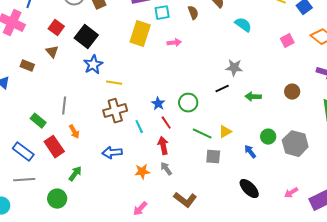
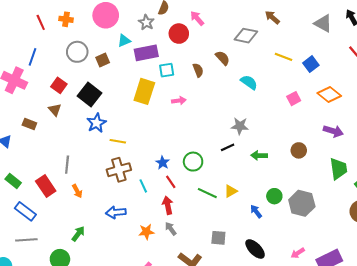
green rectangle: (38, 121) -> (13, 181), moved
red rectangle: (54, 147) -> (46, 186), moved
gray square: (213, 157) -> (218, 238), moved

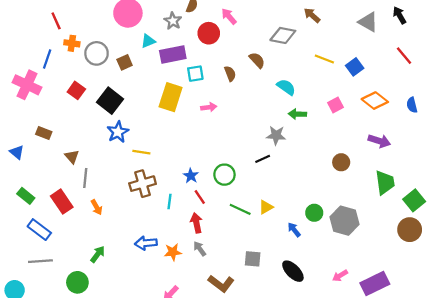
orange cross: (66, 19) -> (72, 43), moved
brown triangle: (55, 110) -> (72, 157), moved
green arrow: (259, 155) -> (297, 114), moved
cyan line: (143, 186) -> (169, 202), turned 32
blue arrow: (116, 212) -> (146, 243), moved

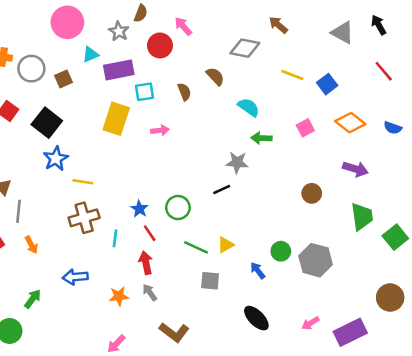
blue semicircle: (412, 105) -> (393, 128), turned -56
brown circle: (410, 230) -> (390, 298), moved
blue arrow: (146, 243) -> (75, 277), moved
gray square: (253, 259) -> (210, 281), moved

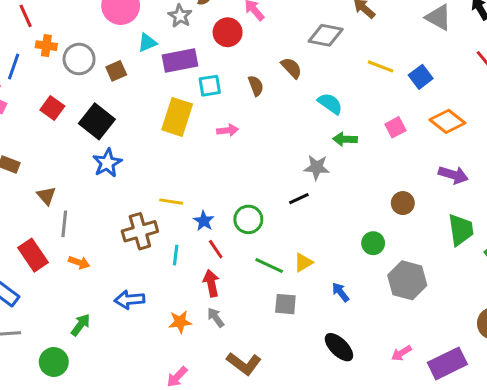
yellow line: (83, 182) -> (171, 202), moved
orange arrow: (31, 245) -> (79, 262), turned -42
green circle: (281, 251) -> (373, 243), moved

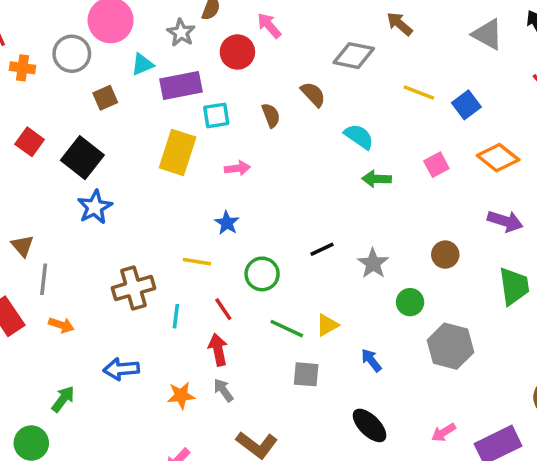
gray circle: (79, 59) -> (72, 54), moved
gray star: (317, 167) -> (373, 263), moved, turned 30
yellow line: (171, 202) -> (197, 262), moved
blue star: (204, 221) -> (227, 223), moved

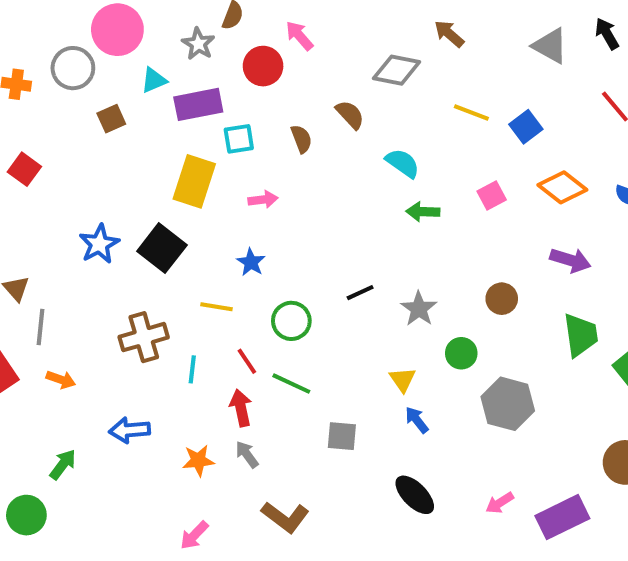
black square: (82, 158) -> (162, 248), moved
yellow triangle: (327, 325) -> (403, 380), moved, turned -35
green line: (287, 329) -> (291, 384), moved

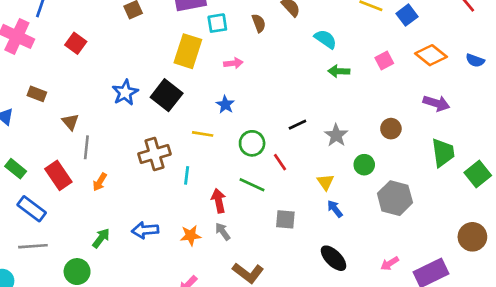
red line: (247, 361) -> (280, 162), moved
orange arrow: (61, 380) -> (100, 182), turned 102
blue arrow: (130, 430) -> (145, 230), moved

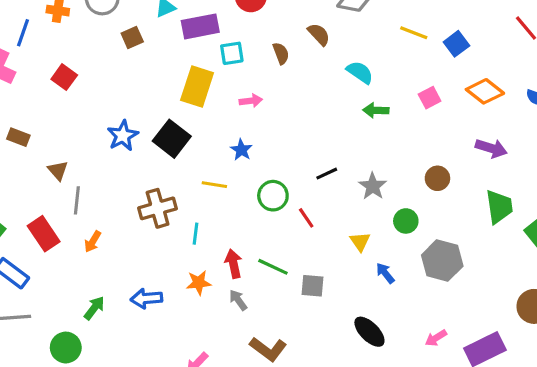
green line: (252, 185) -> (273, 267), moved
blue arrow: (335, 209) -> (385, 273), moved
orange star: (191, 235) -> (199, 283), moved

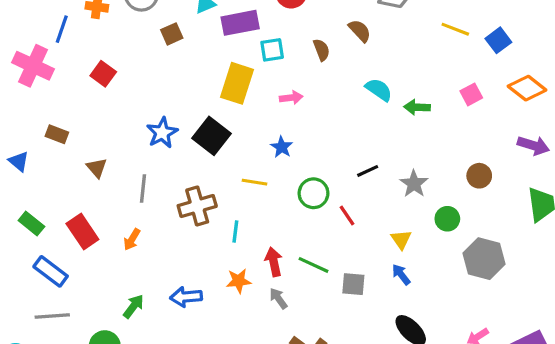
cyan semicircle: (360, 72) -> (379, 90), moved
gray line: (77, 200) -> (143, 188), moved
blue arrow: (385, 273) -> (401, 275), moved

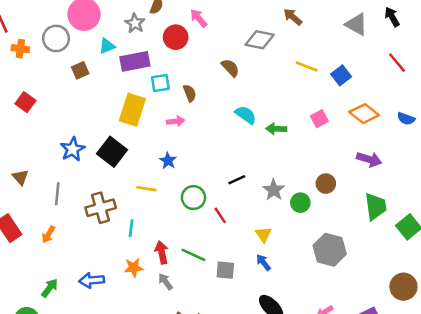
brown semicircle: (321, 50) -> (190, 93), moved
green circle: (447, 219) -> (300, 203), moved

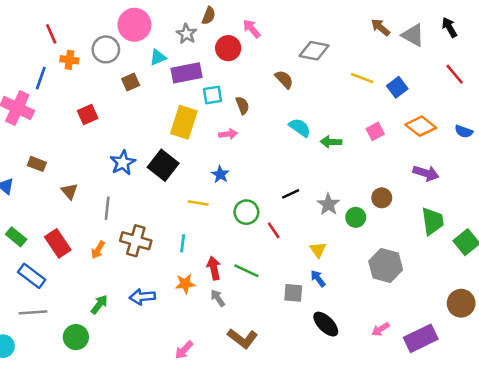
brown arrow: (293, 17) -> (380, 27), moved
red square: (25, 102) -> (88, 115), moved, turned 30
brown cross: (101, 208) -> (136, 241), moved, turned 32
gray square: (225, 270) -> (293, 293), moved

